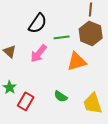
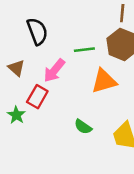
black semicircle: (38, 23) -> (37, 31), moved, turned -55
red rectangle: (26, 101) -> (37, 97), moved

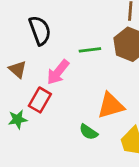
orange triangle: (104, 81) -> (111, 106), moved
green star: (16, 115) -> (18, 119), turned 30

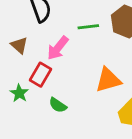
green star: (18, 119) -> (19, 93), turned -30
green semicircle: (89, 132) -> (58, 105), moved

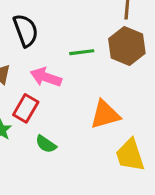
pink arrow: (58, 48) -> (46, 77), turned 70

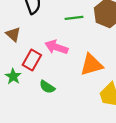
pink arrow: (46, 77) -> (56, 47), moved

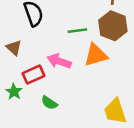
red rectangle: (32, 60) -> (33, 75), turned 36
orange triangle: (91, 65) -> (96, 55), moved

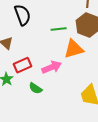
pink arrow: (59, 61) -> (52, 67), moved, turned 138

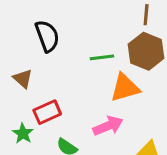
pink arrow: (52, 67) -> (108, 126), moved

